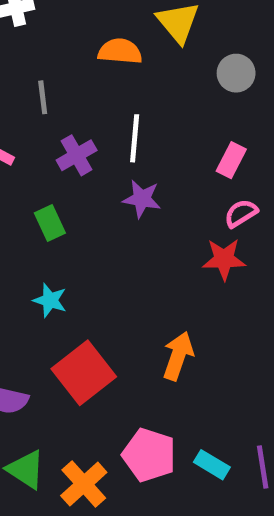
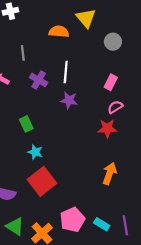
purple cross: (77, 155) -> (39, 80), turned -30
green rectangle: (50, 223) -> (26, 124), moved
cyan star: (50, 300) -> (35, 152), moved
orange arrow: (178, 356) -> (110, 173), moved
pink pentagon: (149, 455) -> (72, 220), turned 30

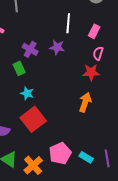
white line: (66, 72) -> (68, 23), moved
purple cross: (39, 80) -> (30, 49), moved
pink semicircle: (115, 107) -> (98, 53), turned -40
orange arrow: (110, 173) -> (85, 102), moved

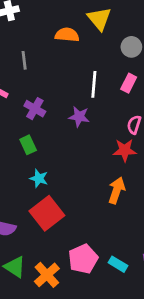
pink rectangle: (94, 31) -> (129, 83), moved
purple cross: (30, 49) -> (35, 109), moved

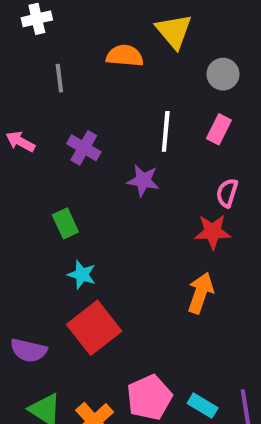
gray line: (24, 60) -> (59, 78), moved
purple cross: (35, 109) -> (84, 148), moved

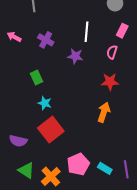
pink rectangle: (219, 129) -> (122, 31), moved
pink semicircle: (227, 193) -> (112, 52), moved

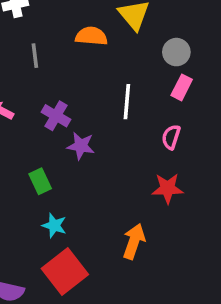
pink rectangle: (122, 31) -> (182, 87), moved
purple star: (75, 56) -> (81, 146), moved
orange arrow: (104, 112) -> (134, 241), moved

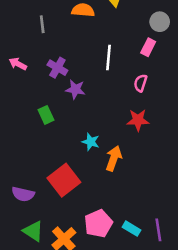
gray circle: (176, 52) -> (160, 22), moved
cyan star: (54, 225) -> (91, 142), moved

